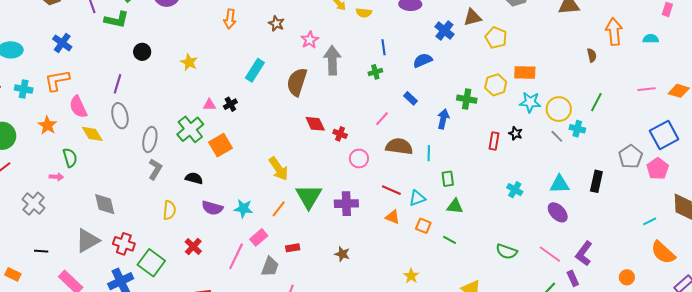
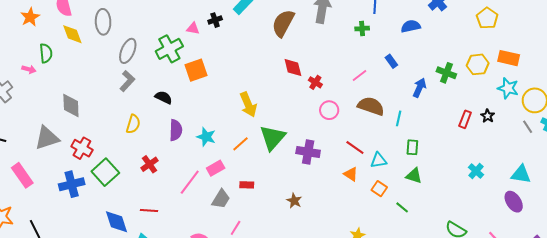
black cross: (230, 104) -> (215, 20), moved
purple semicircle: (212, 208) -> (176, 130), turned -115

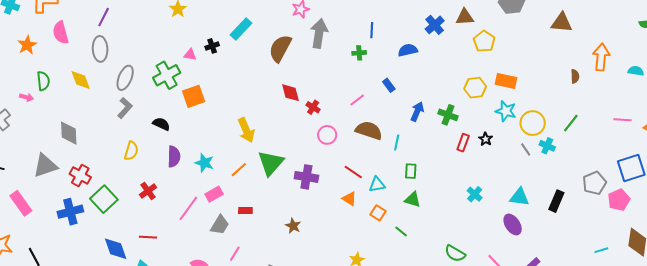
yellow diamond: (72, 34) -> (81, 80), moved
green cross: (446, 73) -> (448, 115), moved

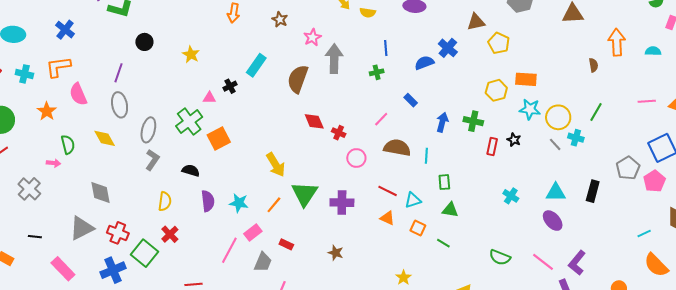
blue cross: (435, 25) -> (448, 48), moved
red cross: (148, 191) -> (170, 234), moved
red rectangle: (245, 211) -> (286, 244), turned 32

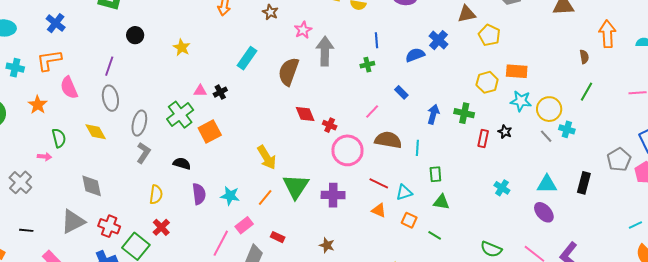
black cross: (230, 86) -> (220, 92), moved
green line: (596, 112) -> (587, 92), moved
pink circle: (356, 158) -> (347, 150), size x1.6

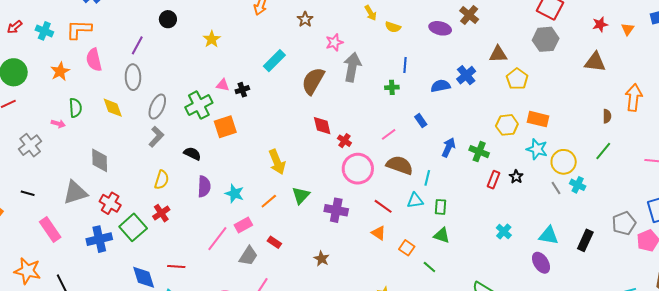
green triangle: (296, 186) -> (301, 195), size x0.7
cyan triangle: (404, 192) -> (415, 201), moved

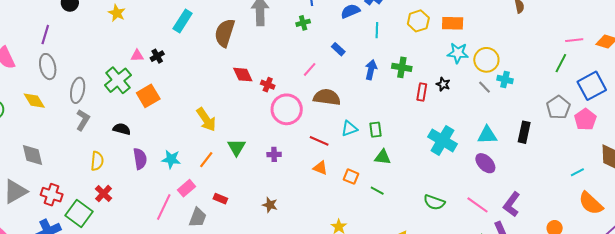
yellow hexagon: (507, 125) -> (418, 21), moved
green line: (603, 151) -> (561, 63), moved
cyan line: (427, 178) -> (377, 30), moved
purple cross: (336, 210) -> (274, 154), size x0.6
cyan cross: (504, 232) -> (443, 140), size x1.8

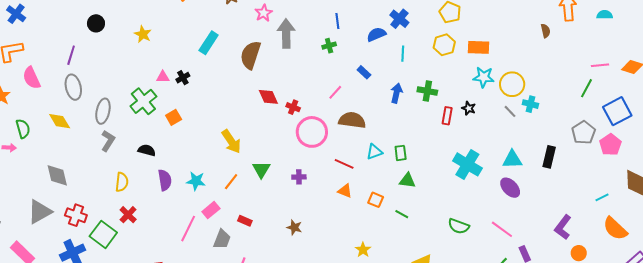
orange square: (148, 96) -> (174, 117), size x0.7
purple L-shape: (512, 204) -> (563, 227), moved

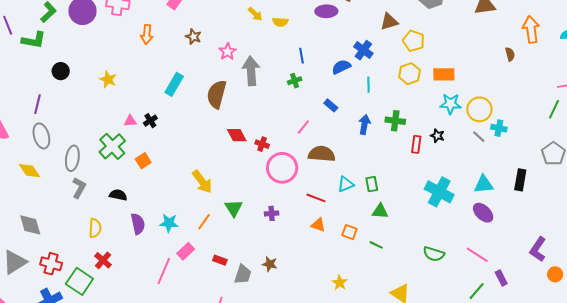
gray trapezoid: (222, 239) -> (243, 274), moved

